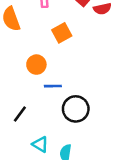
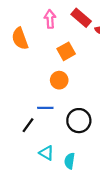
orange circle: (36, 65) -> (59, 80), moved
blue line: (53, 86) -> (45, 108), moved

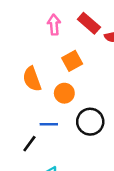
orange semicircle: (20, 39) -> (32, 79), moved
black circle: (79, 121) -> (90, 122), moved

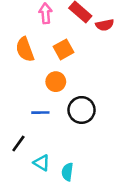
orange semicircle: (32, 79) -> (25, 49), moved
black line: (29, 144) -> (18, 144), moved

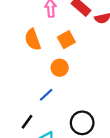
black circle: (82, 110) -> (82, 123), moved
blue line: (40, 113) -> (46, 95), turned -42

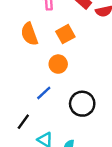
black circle: (82, 123) -> (82, 104), moved

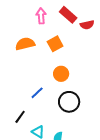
orange semicircle: (29, 34) -> (25, 44), turned 96
orange circle: (58, 64) -> (61, 74), moved

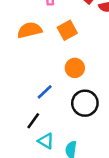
black line: (20, 117) -> (33, 121), moved

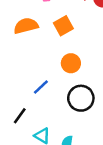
black line: (33, 121) -> (20, 116), moved

